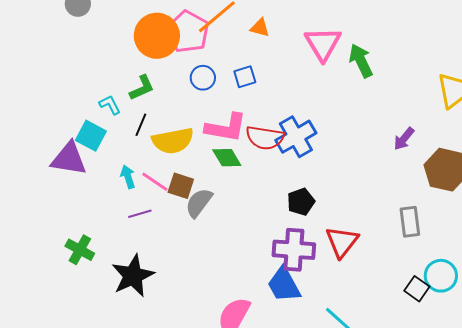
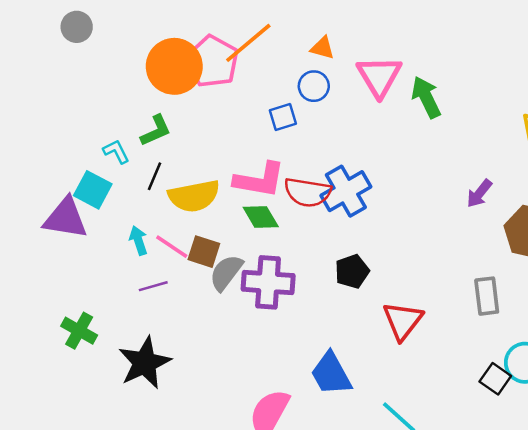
orange triangle: (260, 28) -> (322, 48), moved
blue circle: (203, 78) -> (314, 86), moved
purple cross: (294, 250) -> (268, 282), moved

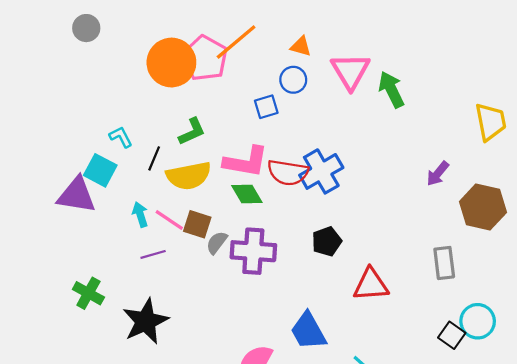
green L-shape: (156, 131) -> (192, 132), moved
gray semicircle: (226, 273) -> (217, 243), size x0.7
red triangle: (403, 321) -> (371, 285), turned 48

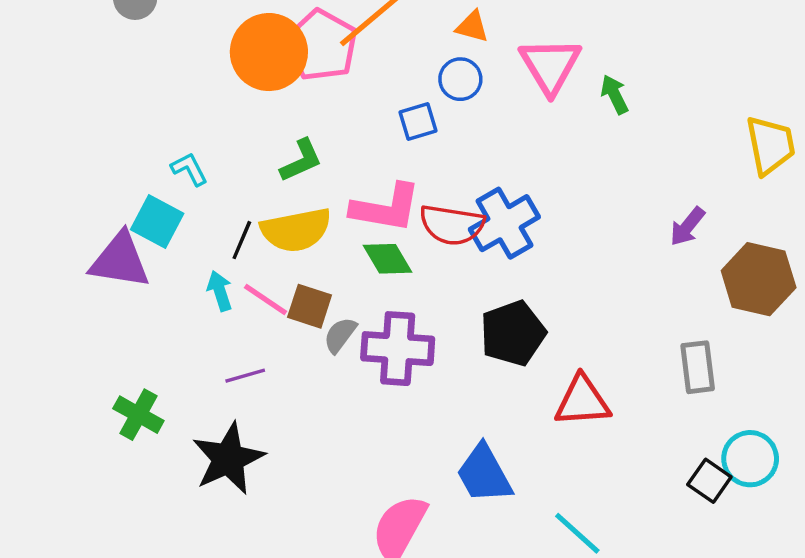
green arrow: (391, 89) -> (615, 94), size x0.7
black line: (154, 158) -> (242, 240), moved
black pentagon: (327, 241) -> (513, 333), size x1.4
purple line: (153, 254) -> (245, 376), moved

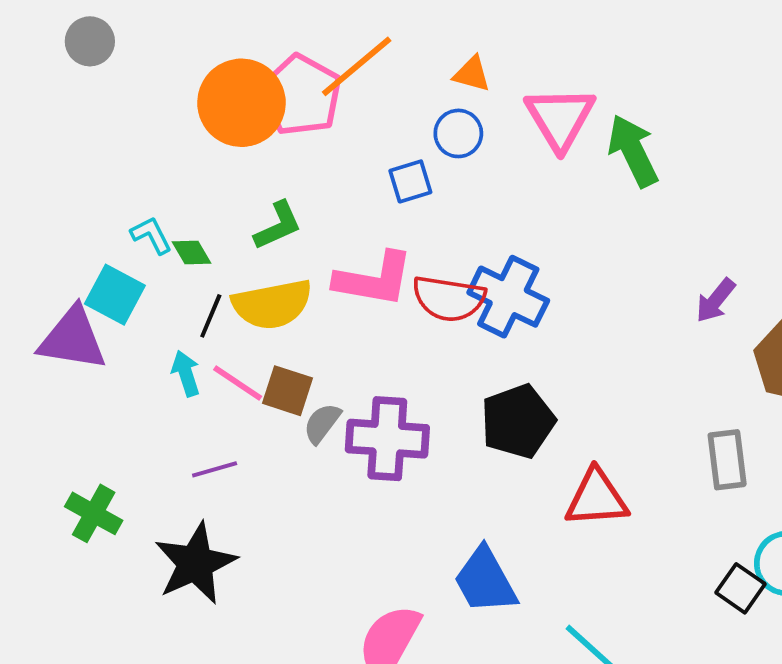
green arrow: (615, 94) -> (633, 151), size x1.6
blue cross: (504, 223) -> (508, 297), turned -34
green diamond: (388, 259) -> (192, 252), moved, size x0.7

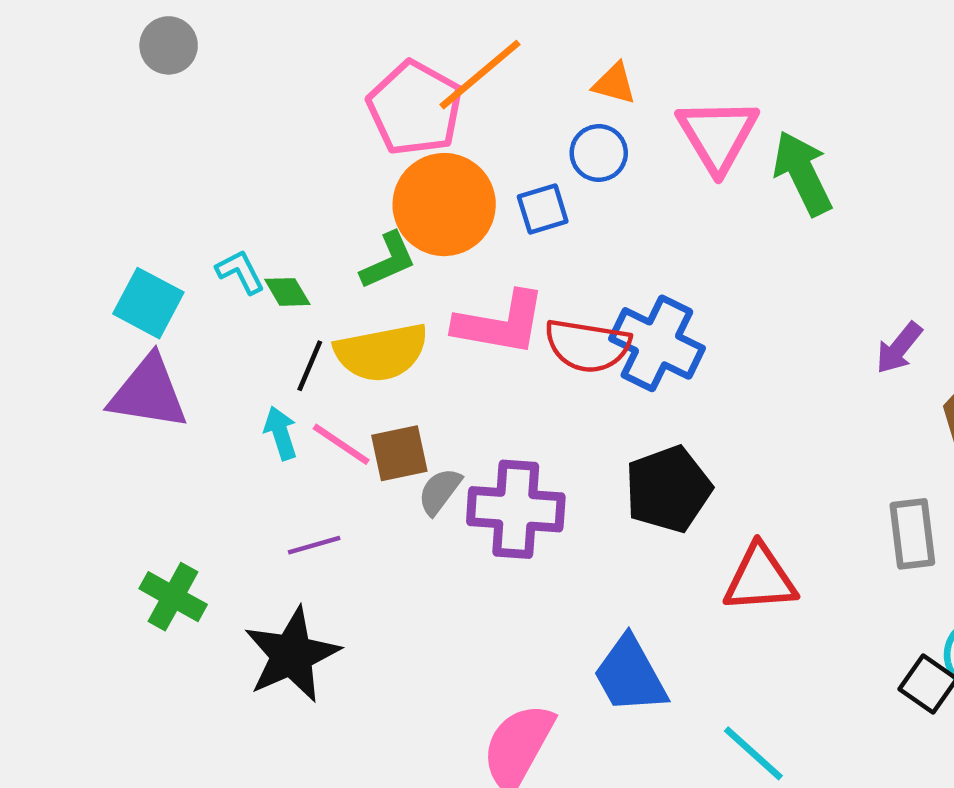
orange circle: (241, 103) -> (444, 205), moved
cyan square: (115, 295) -> (148, 303), moved
brown square: (288, 391) -> (399, 453), turned -30

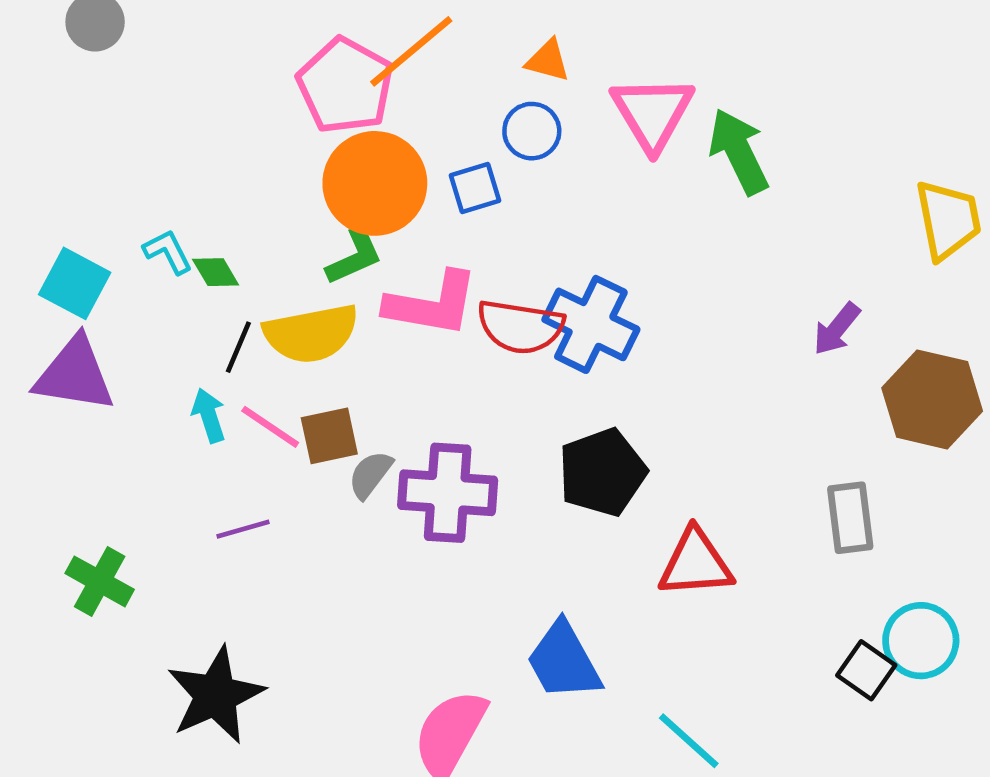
green L-shape: (388, 261) -> (354, 256), moved
black star: (292, 655) -> (216, 695), moved

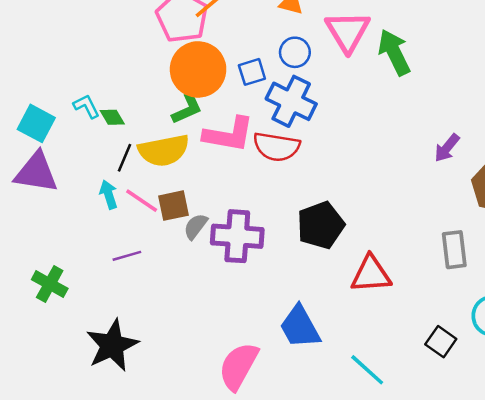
blue circle: (532, 131) -> (295, 52), moved
blue cross: (591, 324) -> (291, 101), moved
black square: (866, 670) -> (441, 342), moved

